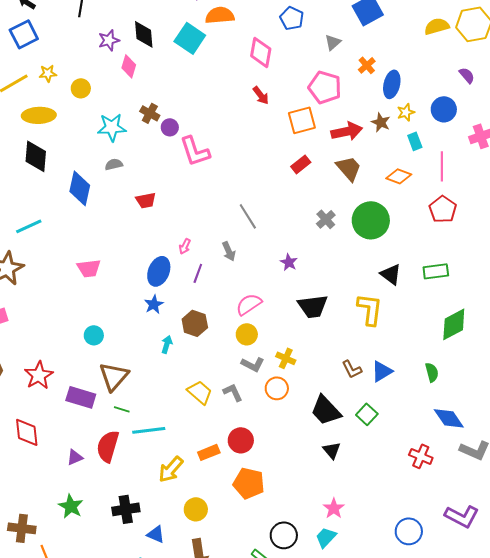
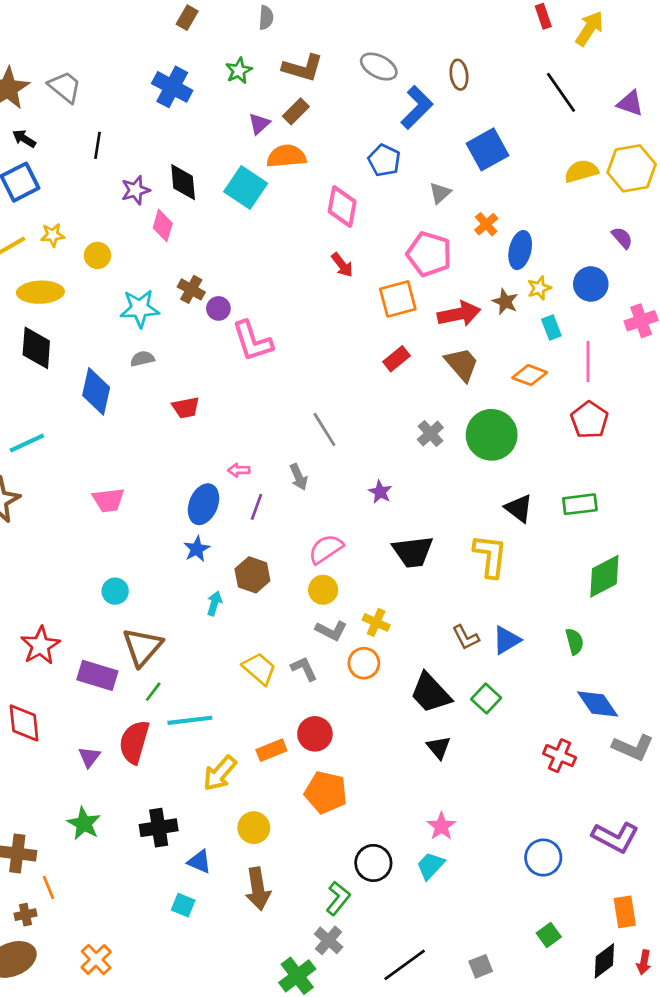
pink arrow: (185, 246) -> (239, 470), turned 63
green line: (122, 409) -> (153, 692), turned -70
purple triangle: (75, 457) -> (89, 757), turned -30

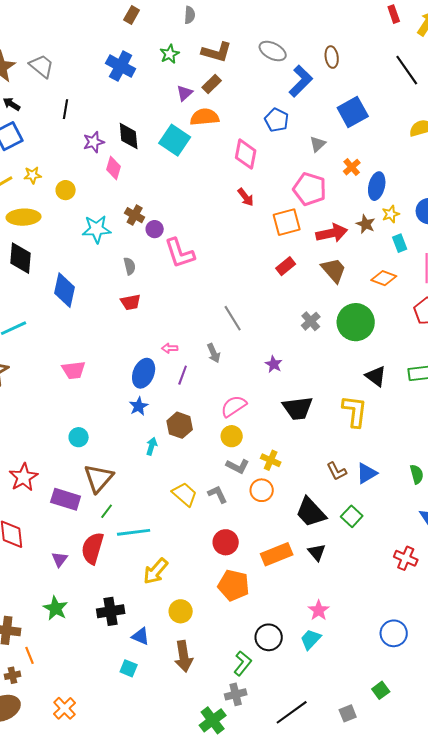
gray semicircle: (142, 359) -> (130, 266), moved, turned 90
orange rectangle: (271, 750) -> (277, 554), moved, size x1.4
green square: (549, 935) -> (381, 690), moved
gray cross: (329, 940) -> (236, 694), turned 35

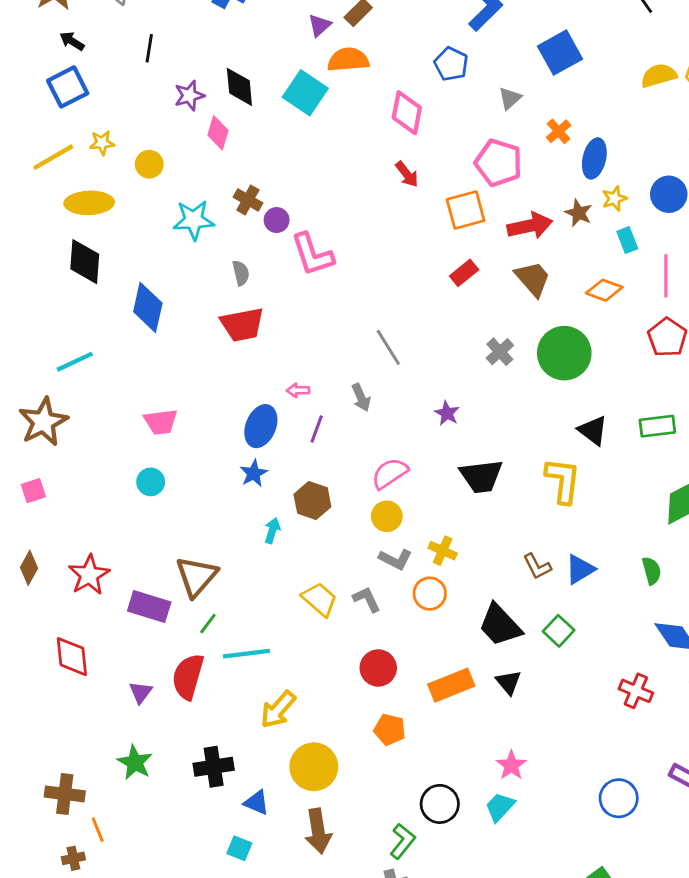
red trapezoid: (131, 302) -> (242, 325), size x1.5
cyan circle: (79, 437) -> (151, 482), moved
orange pentagon: (234, 585) -> (390, 730), size x0.7
yellow circle: (181, 611) -> (314, 767), size x1.4

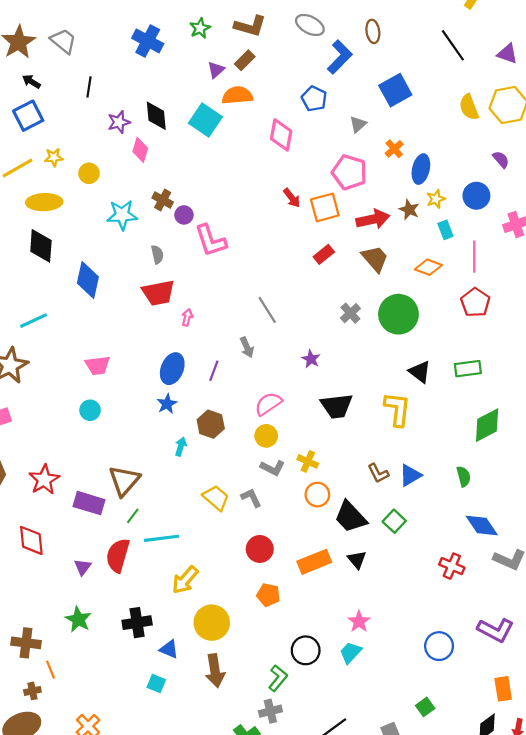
yellow semicircle: (659, 75) -> (469, 107), turned -95
red arrow: (407, 174) -> (292, 198), moved
pink arrow: (298, 390) -> (187, 317), moved, turned 105
orange circle: (430, 594) -> (317, 495), moved

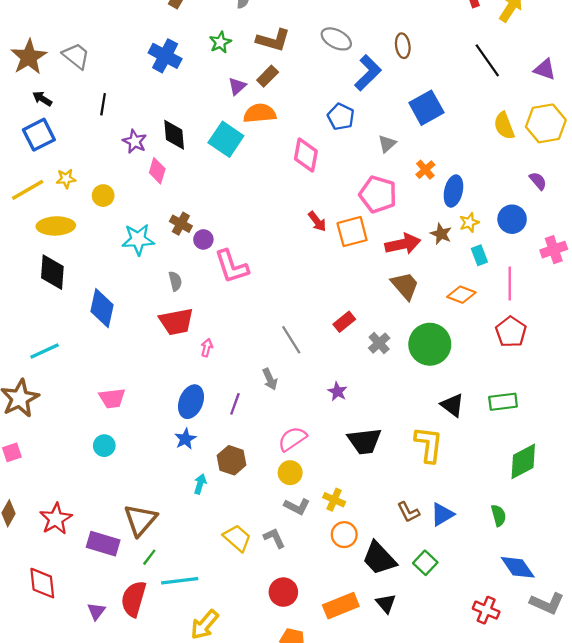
purple star: (119, 122) -> (135, 141), turned -30
red rectangle: (324, 254) -> (344, 322), moved

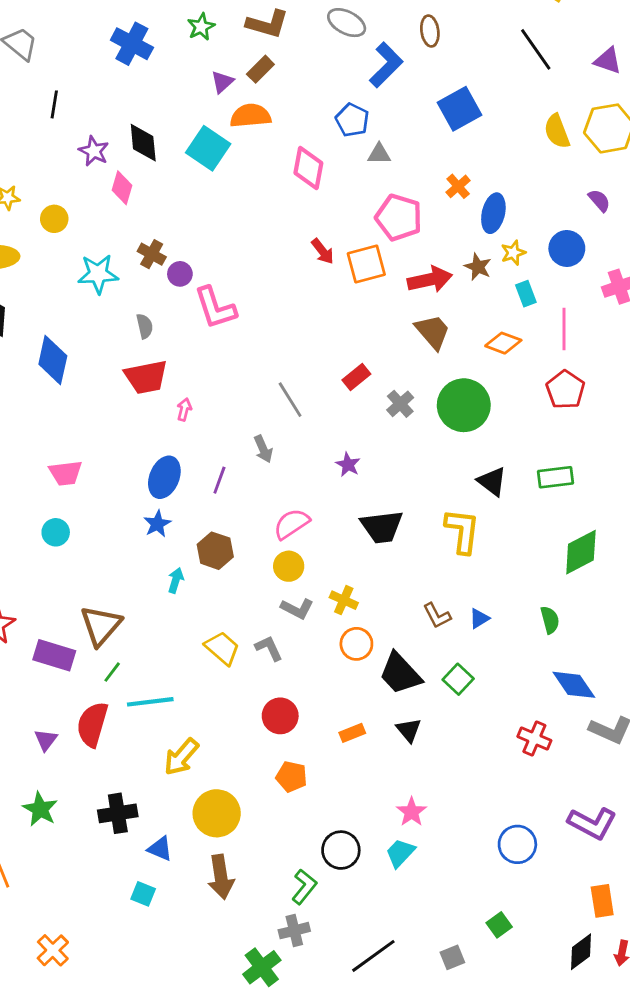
gray triangle: (387, 144) -> (379, 154), moved, turned 42
blue triangle: (442, 514) -> (479, 618), size x0.7
orange rectangle: (341, 606) -> (352, 733), size x0.6

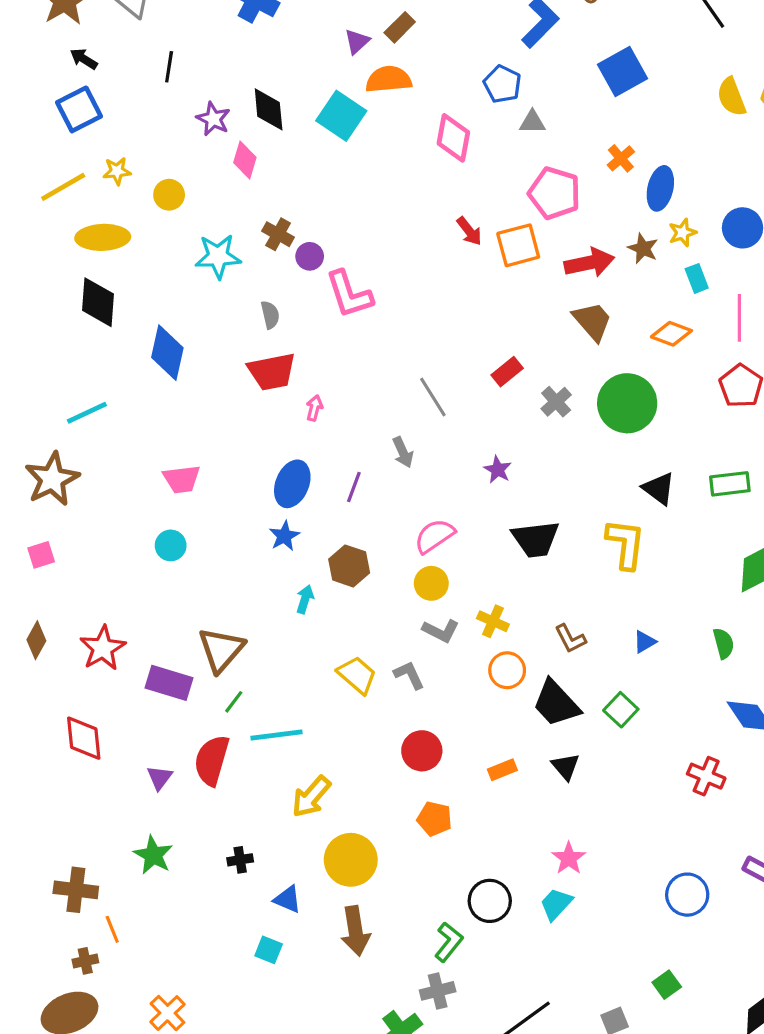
brown L-shape: (437, 616) -> (570, 639), moved
black cross: (118, 813) -> (240, 860), size x0.6

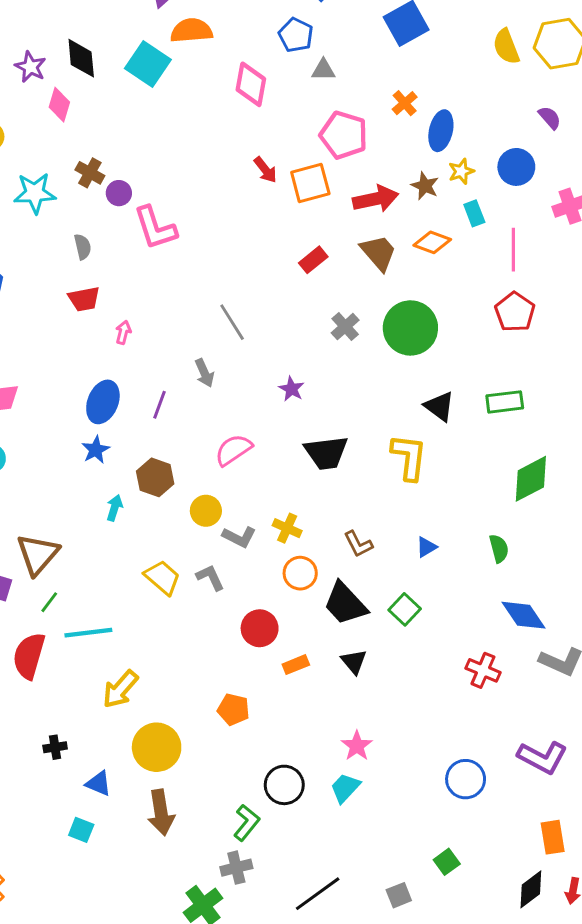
orange diamond: (671, 334) -> (432, 242), moved
red trapezoid: (272, 372) -> (84, 299), size x0.7
red rectangle: (507, 372) -> (313, 260), moved
yellow circle: (431, 583) -> (206, 511), moved
red circle: (422, 751) -> (260, 628), moved

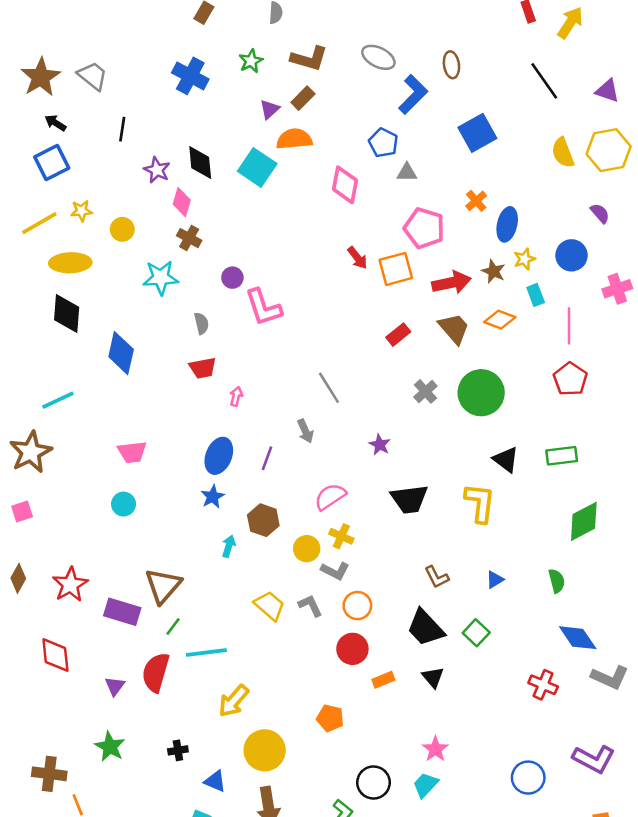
brown cross: (90, 173) -> (189, 238), moved
yellow cross: (287, 528) -> (341, 536), moved
orange circle: (300, 573) -> (357, 606), moved

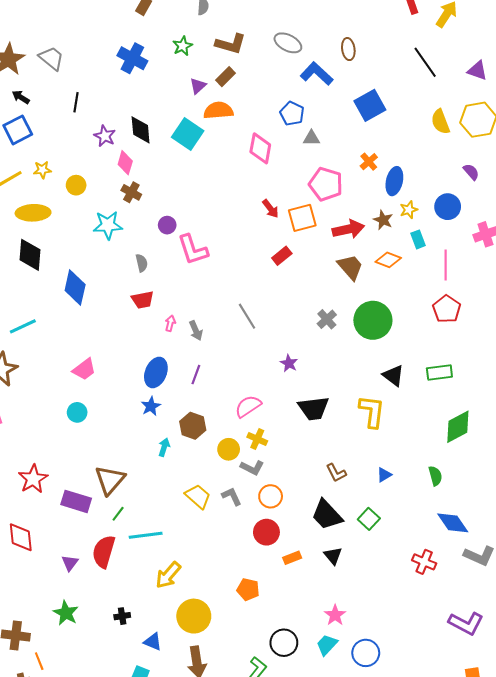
blue L-shape: (413, 94) -> (317, 74), turned -92
red rectangle: (398, 335) -> (282, 256), moved
gray arrow: (305, 431) -> (196, 331), moved
pink trapezoid: (132, 452) -> (84, 369), turned -30
blue circle: (528, 778) -> (366, 653), moved

